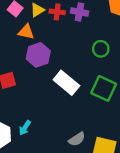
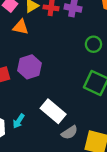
purple hexagon: (38, 55) -> (30, 67), moved
white rectangle: (66, 83) -> (53, 111), moved

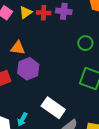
orange triangle: (21, 27) -> (18, 48), moved

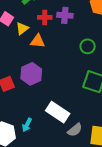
yellow triangle: (26, 12) -> (22, 28), moved
orange triangle: (18, 48) -> (38, 41), moved

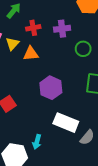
purple cross: (65, 15) -> (62, 29), moved
purple hexagon: (31, 74) -> (51, 88), moved

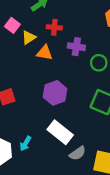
purple cross: (62, 29) -> (76, 47), moved

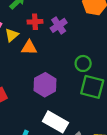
purple cross: (76, 47) -> (59, 25), moved, turned -35
green circle: (99, 63) -> (83, 63), moved

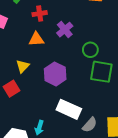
purple cross: (59, 25) -> (65, 30), moved
yellow triangle: (12, 35) -> (23, 66), moved

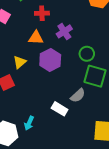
purple hexagon: (55, 74) -> (50, 60), moved
white rectangle: (69, 109) -> (60, 109), size x0.7
gray semicircle: (90, 125) -> (78, 96), moved

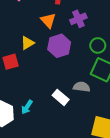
orange triangle: (36, 38) -> (48, 20), turned 35
gray semicircle: (78, 96) -> (82, 87), turned -140

